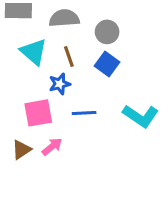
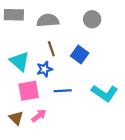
gray circle: (107, 32) -> (92, 19), moved
cyan triangle: (34, 52) -> (20, 61), moved
brown triangle: (21, 150) -> (16, 118), turned -42

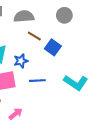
brown line: (51, 49) -> (34, 36), moved, turned -40
pink arrow: (39, 116) -> (16, 114), moved

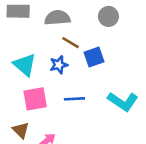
blue square: (53, 47) -> (94, 57), turned 35
blue star: (21, 61) -> (59, 65), moved

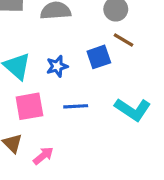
brown line: (71, 43) -> (123, 40), moved

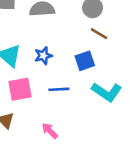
blue square: (99, 57) -> (85, 61), moved
pink arrow: (43, 156) -> (50, 131), moved, turned -96

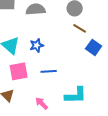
blue square: (85, 61) -> (94, 47), moved, turned -35
cyan L-shape: (107, 92) -> (76, 95), moved, turned -35

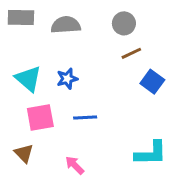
brown line: (80, 28) -> (131, 53), turned -56
cyan L-shape: (76, 95) -> (151, 153), moved

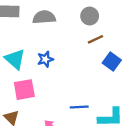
blue line: (85, 117) -> (79, 107), moved

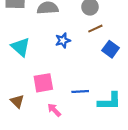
blue star: (45, 59) -> (63, 40), moved
pink square: (24, 90) -> (43, 83), moved

